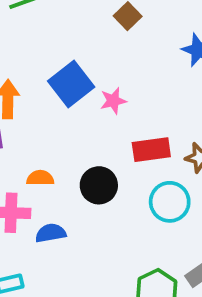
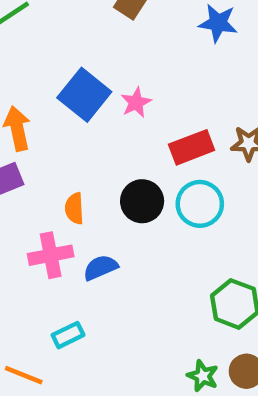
orange semicircle: (40, 178) -> (74, 208), turned -80
cyan circle: (170, 202) -> (200, 204), moved

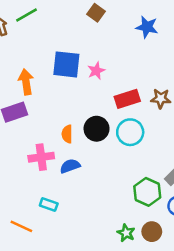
blue square: (84, 95) -> (66, 64), turned -36
orange semicircle: (74, 208) -> (67, 134), moved
cyan rectangle: (68, 335) -> (49, 204), turned 42

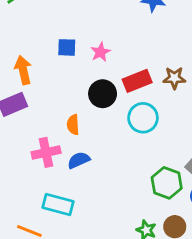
blue square: (66, 64) -> (67, 47), size x0.6
black circle: (97, 129) -> (103, 94), moved
cyan rectangle: (49, 204) -> (58, 204), size x1.5

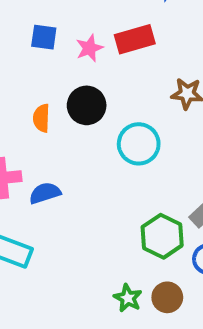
red rectangle: (137, 81) -> (135, 39), moved
orange semicircle: (73, 125) -> (41, 118), moved

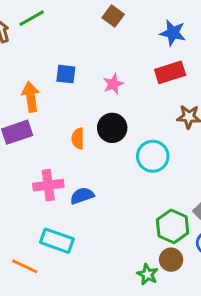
blue square: (44, 37) -> (66, 74), moved
red rectangle: (135, 39) -> (170, 72), moved
brown circle: (167, 297) -> (171, 260), moved

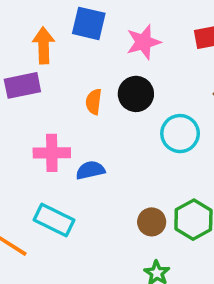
blue square: (66, 74) -> (89, 23), size x1.4
pink star: (113, 84) -> (143, 42), size x1.4
brown circle: (171, 260) -> (152, 222), moved

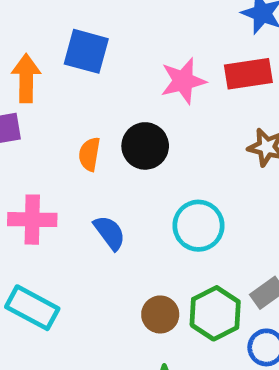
pink star: (143, 42) -> (183, 81), moved
cyan circle: (180, 134) -> (198, 226), moved
blue semicircle: (90, 170) -> (110, 233), moved, turned 64

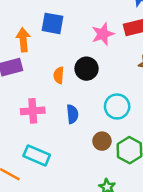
blue semicircle: (110, 233) -> (72, 114), turned 36
brown circle: (160, 314) -> (102, 141), moved

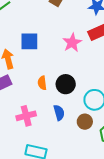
black circle: (87, 69) -> (66, 84), moved
brown circle: (102, 141) -> (85, 122), moved

